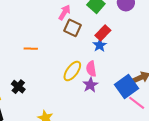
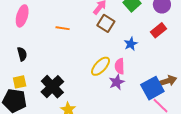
red rectangle: (103, 33) -> (159, 30), moved
orange line: (31, 49) -> (63, 28), moved
black cross: (18, 87) -> (52, 87), moved, size x1.6

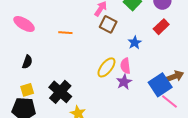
pink ellipse: (22, 16) -> (24, 24), turned -70
black semicircle: (22, 54) -> (27, 62), turned 40

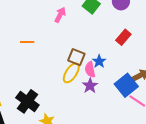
brown square: (108, 24) -> (76, 57), moved
red rectangle: (161, 27) -> (123, 37), moved
blue star: (135, 43) -> (99, 61), moved

